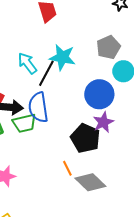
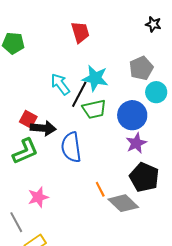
blue semicircle: (38, 107) -> (71, 147), moved
green trapezoid: (24, 123) -> (94, 109), moved
black pentagon: (85, 138) -> (144, 177), moved

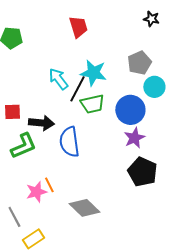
red square: (28, 119) -> (12, 112), moved, turned -30
orange line: (100, 189) -> (49, 185), moved
gray diamond: (123, 203) -> (84, 208), moved

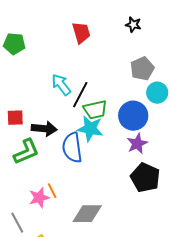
black star: (151, 19) -> (133, 25), moved
cyan star: (93, 73) -> (90, 129), moved
gray diamond: (84, 208) -> (87, 214), turned -44

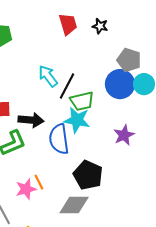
black star: (133, 25) -> (100, 26), moved
gray pentagon: (142, 69) -> (129, 60), turned -30
blue circle: (133, 116) -> (120, 84), moved
black pentagon: (145, 178) -> (88, 175), moved

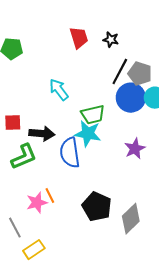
black line: (67, 86) -> (120, 72), moved
black pentagon: (88, 175) -> (97, 207), moved
gray diamond: (74, 205) -> (131, 219), moved, turned -44

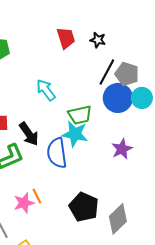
black arrow: (42, 134) -> (29, 134), turned 50

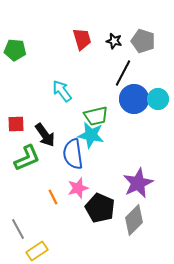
gray pentagon: (127, 74) -> (143, 41), moved
purple star: (122, 149) -> (138, 183), moved, size x1.4
pink star: (24, 203) -> (78, 188), moved

